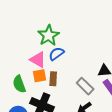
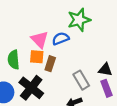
green star: (48, 35) -> (79, 20), moved

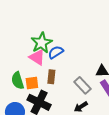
green star: (79, 20) -> (42, 43), moved
orange square: (37, 57) -> (32, 83), moved

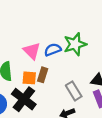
green star: (42, 43) -> (75, 44), moved
orange square: (32, 83) -> (29, 78), moved

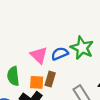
green star: (75, 44) -> (82, 48), turned -30

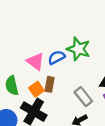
orange square: (37, 82) -> (36, 89), turned -32

